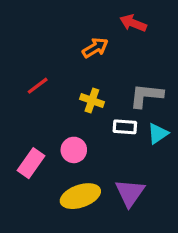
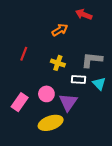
red line: (38, 86) -> (24, 54), turned -32
cyan triangle: (158, 133) -> (99, 84), turned -40
purple triangle: (130, 193) -> (68, 102), moved

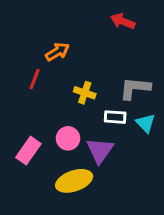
orange arrow: (60, 30) -> (57, 52), moved

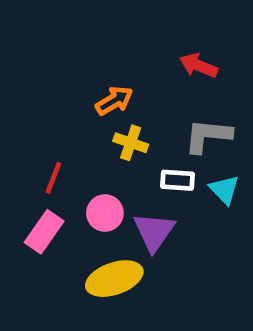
red arrow: (123, 21) -> (199, 65), moved
orange arrow: (57, 52) -> (114, 101), moved
red line: (35, 79) -> (53, 178), moved

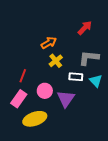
red arrow: (199, 65) -> (85, 28), turned 112
yellow cross: (131, 143) -> (56, 61), turned 32
yellow ellipse: (114, 279) -> (35, 119), moved

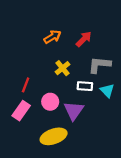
red arrow: (85, 28) -> (84, 39), moved
orange arrow: (49, 43) -> (52, 37), moved
yellow ellipse: (35, 119) -> (54, 136), moved

